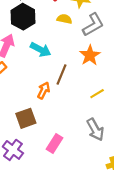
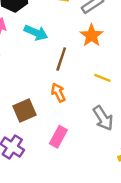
orange arrow: (44, 90) -> (58, 93), moved, turned -49
yellow line: (97, 94) -> (102, 78), turned 56

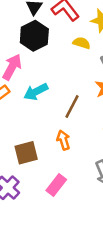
cyan arrow: (36, 33) -> (36, 92), moved, turned 120

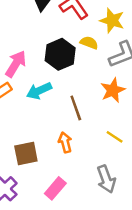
black hexagon: (34, 36) -> (60, 54), moved
brown line: (72, 106) -> (76, 108), turned -50

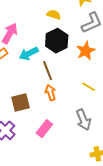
yellow semicircle: (89, 43) -> (54, 15), moved
black hexagon: (60, 54) -> (57, 41), moved
brown line: (76, 108) -> (48, 71), moved

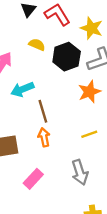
yellow semicircle: (54, 15) -> (37, 45), moved
black hexagon: (57, 41) -> (67, 57), moved
yellow line: (89, 87) -> (89, 134), turned -56

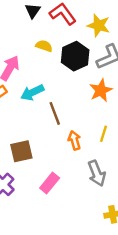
yellow line: (89, 134) -> (104, 134), turned -49
orange arrow: (44, 137) -> (75, 140), moved

